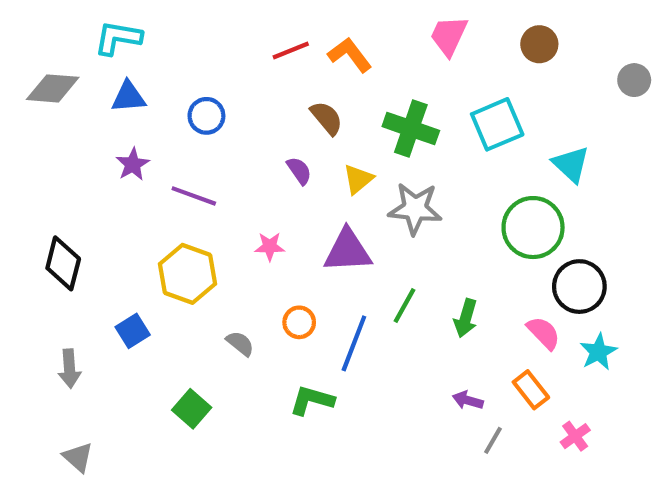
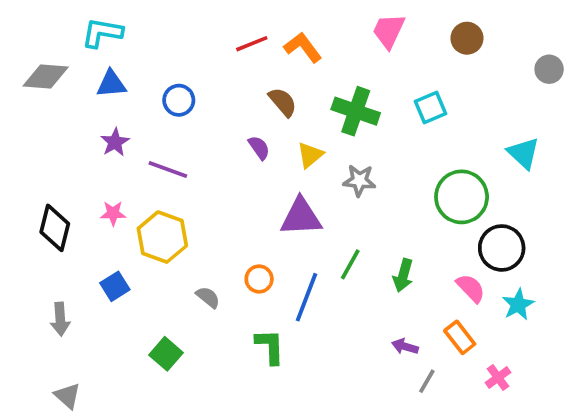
cyan square: (497, 124) -> (431, 108), size x0.7
cyan triangle: (571, 164) -> (524, 153), moved
gray star: (415, 209) -> (359, 180), size x0.7
pink star: (270, 246) -> (113, 213), moved
green L-shape: (312, 400) -> (270, 346), turned 72

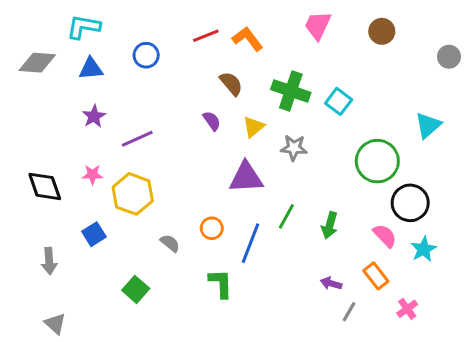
blue circle: (179, 100) -> (146, 55), moved
cyan square: (431, 108) -> (339, 101), moved, turned -30
cyan triangle: (524, 153) -> (428, 125), turned 36
purple line: (168, 170) -> (137, 139), turned -44
black diamond: (55, 228) -> (45, 186), turned -33

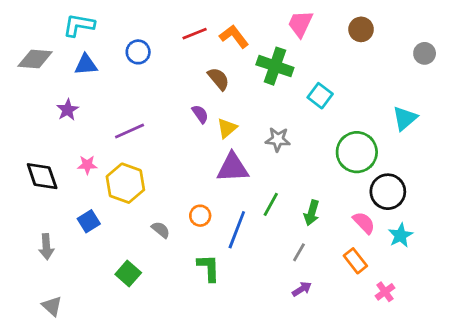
green cross: (291, 91) -> (275, 66), moved
purple star: (94, 116) -> (68, 110), moved
yellow triangle: (254, 127) -> (227, 128), moved
purple arrow: (331, 283) -> (302, 289), moved, turned 132
gray line: (349, 312) -> (299, 252), moved

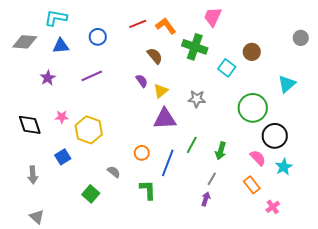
brown circle: (361, 29) -> (252, 52), moved
purple line: (130, 131) -> (92, 76), moved
gray semicircle: (161, 230) -> (114, 172), moved
purple arrow: (302, 289) -> (206, 199), moved, turned -40

